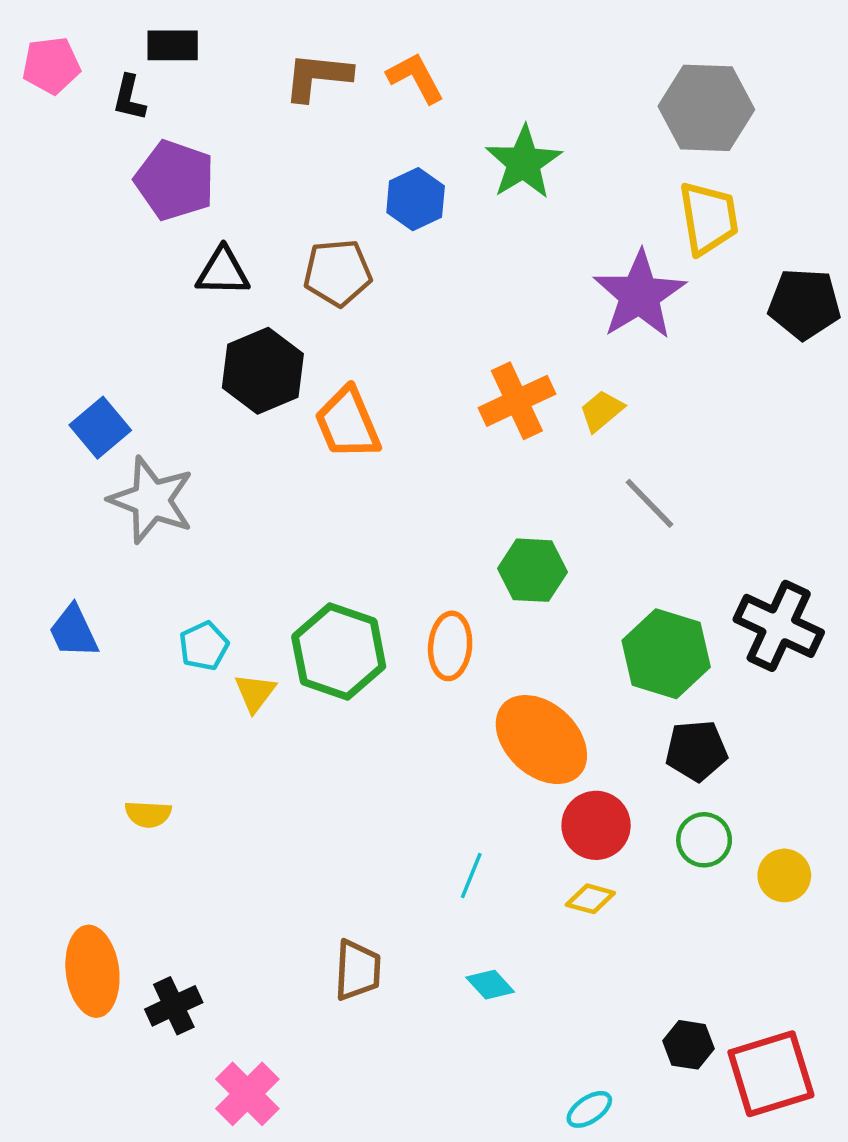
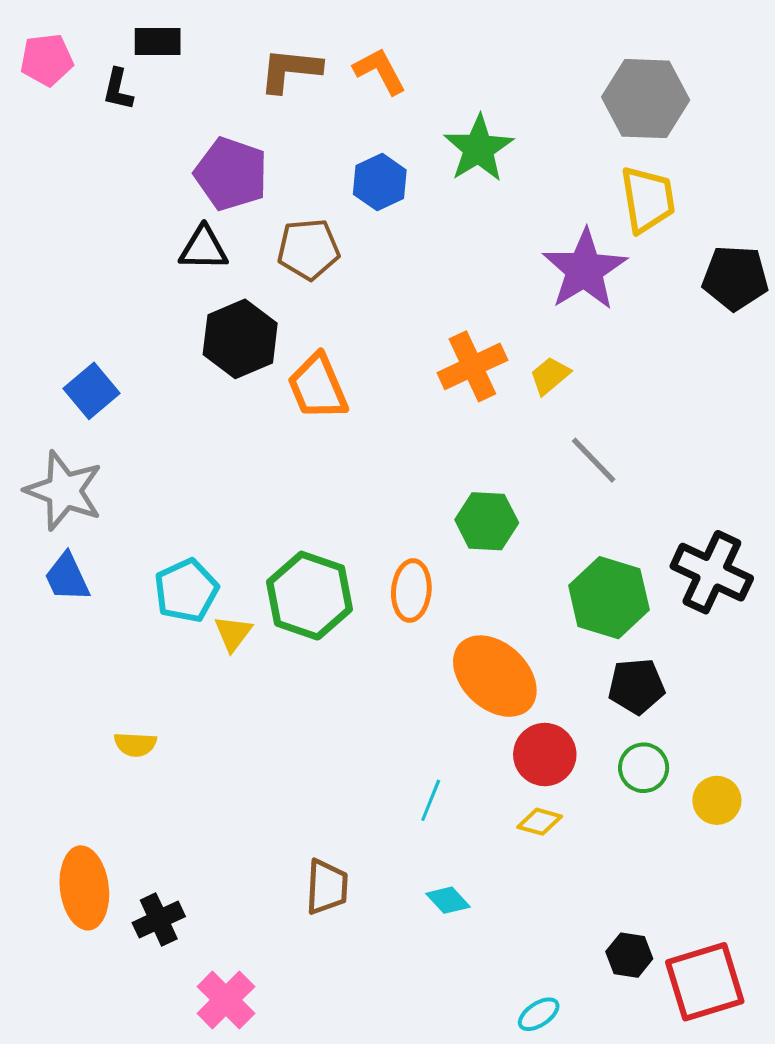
purple pentagon: (175, 180) -> (231, 174), moved
gray star: (151, 500) -> (64, 491), moved
cyan pentagon: (204, 646) -> (186, 591), size x1.4

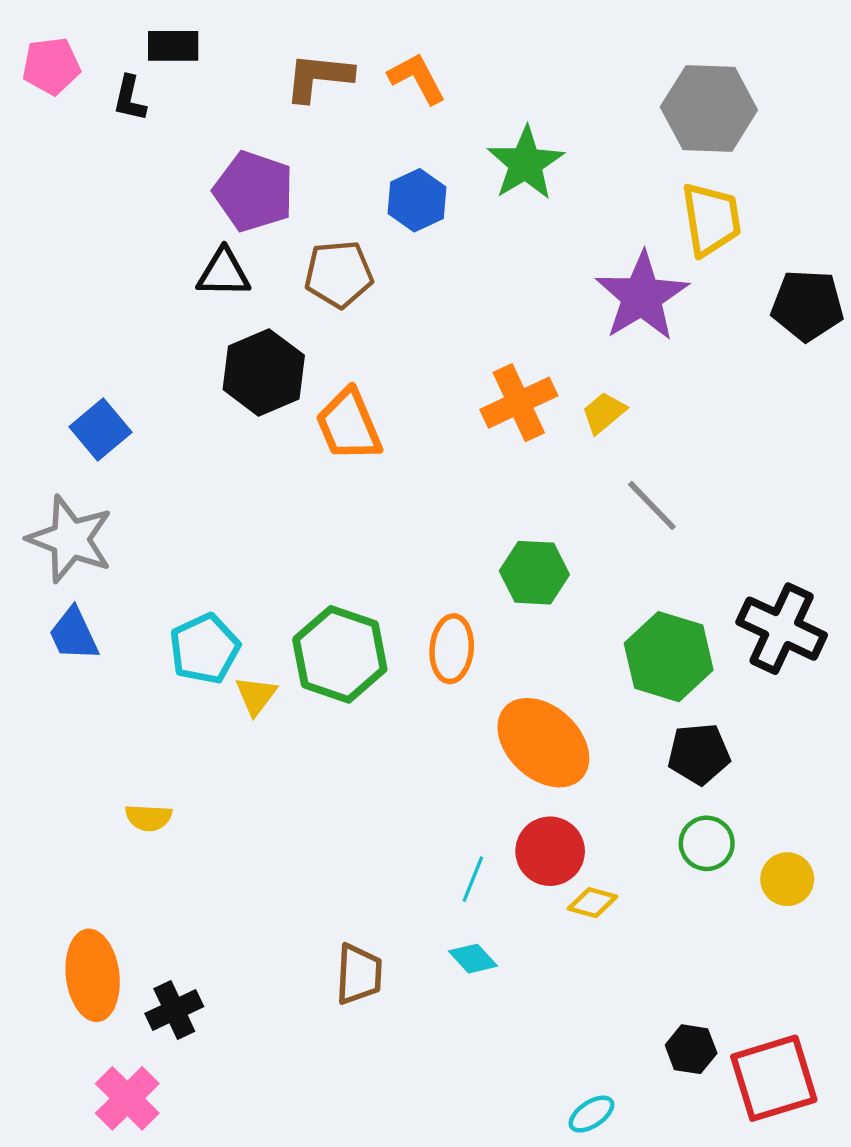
red circle: (545, 755) -> (550, 851), moved
cyan diamond: (448, 900) -> (473, 959), moved
pink cross: (226, 1000) -> (127, 1098), moved

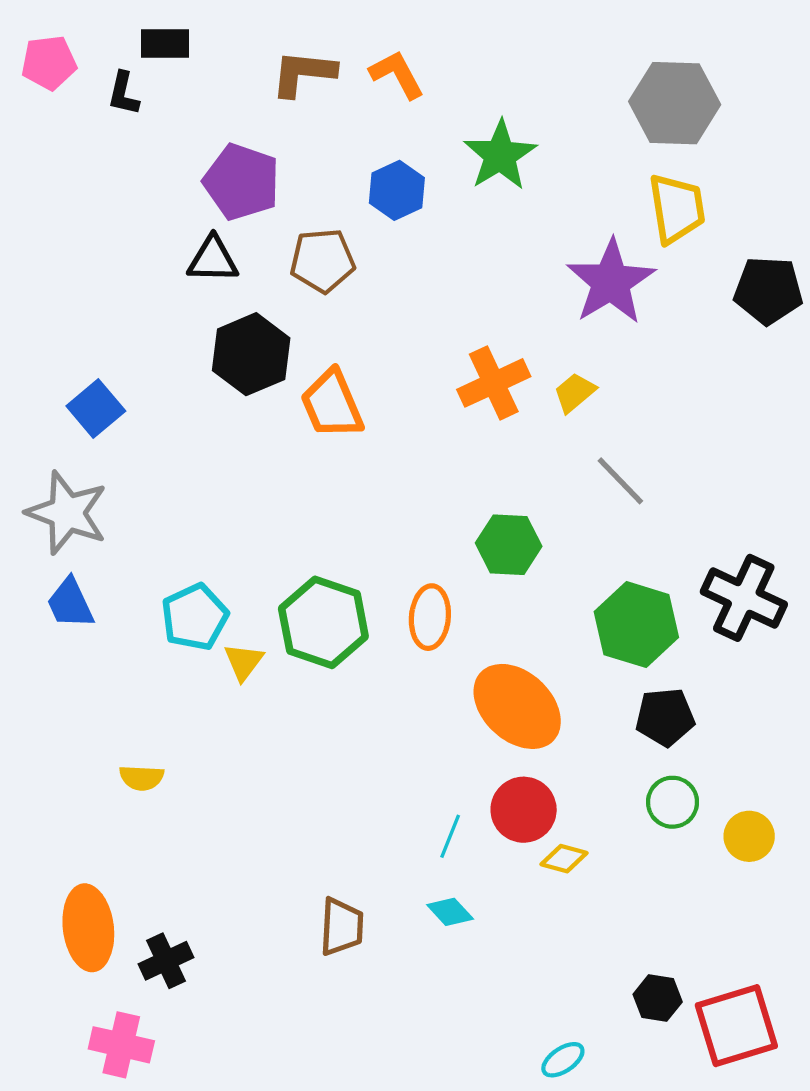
pink cross: (127, 1098) -> (121, 1045), turned -32

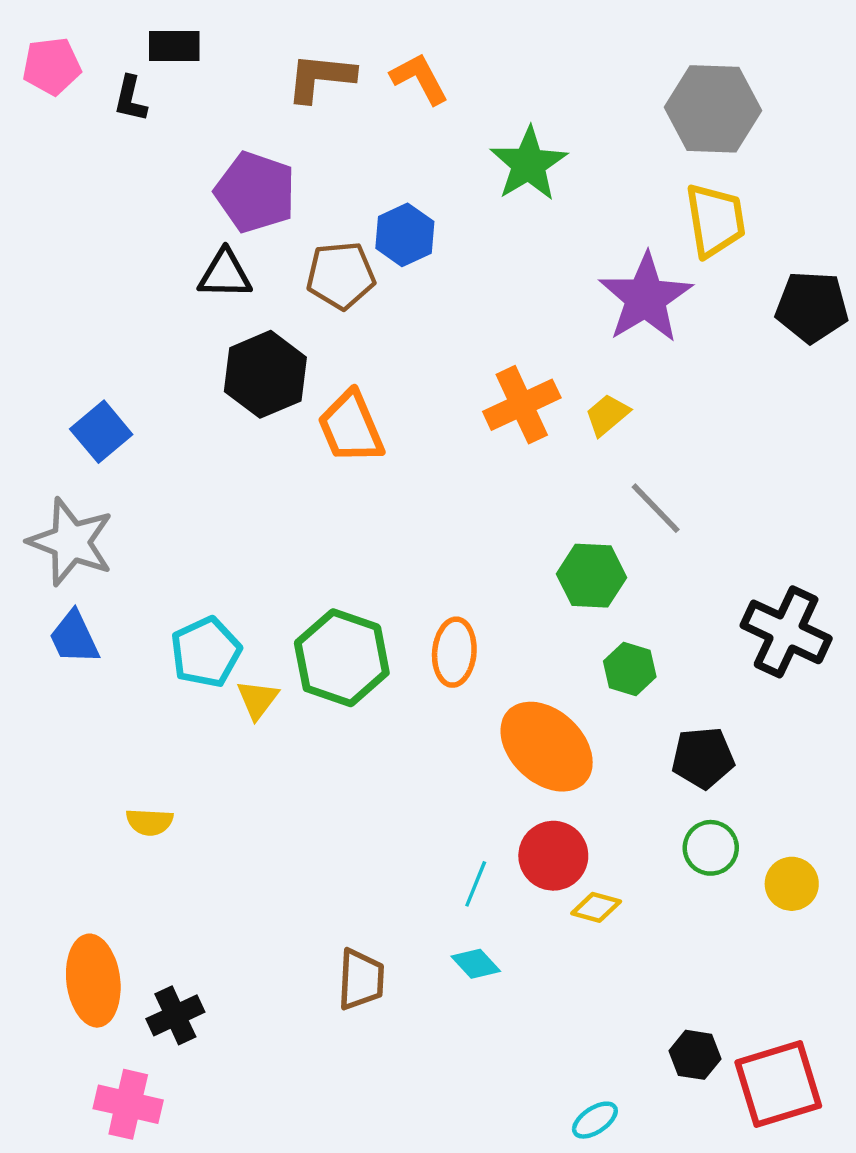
blue hexagon: (397, 190) -> (405, 235), moved
green hexagon: (509, 545) -> (592, 576), moved
green hexagon: (636, 625) -> (630, 669), moved, size x0.6

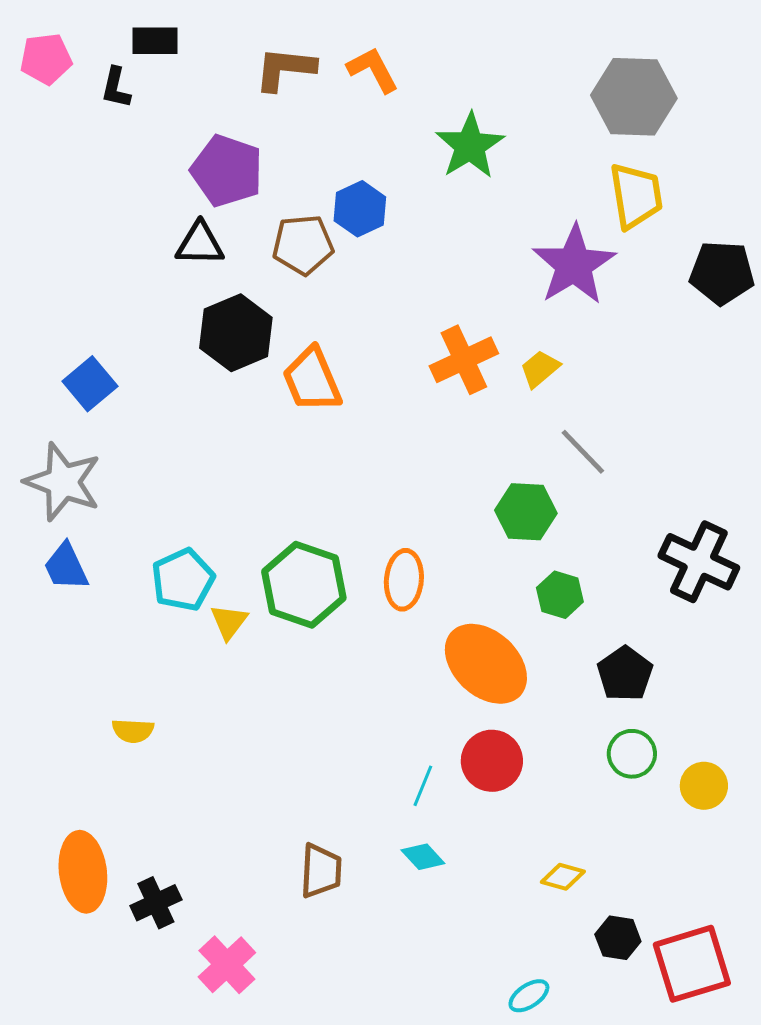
black pentagon: (703, 758) -> (625, 674), turned -30
yellow diamond: (596, 907) -> (563, 877), moved
pink cross: (128, 1104) -> (227, 965), moved, turned 34

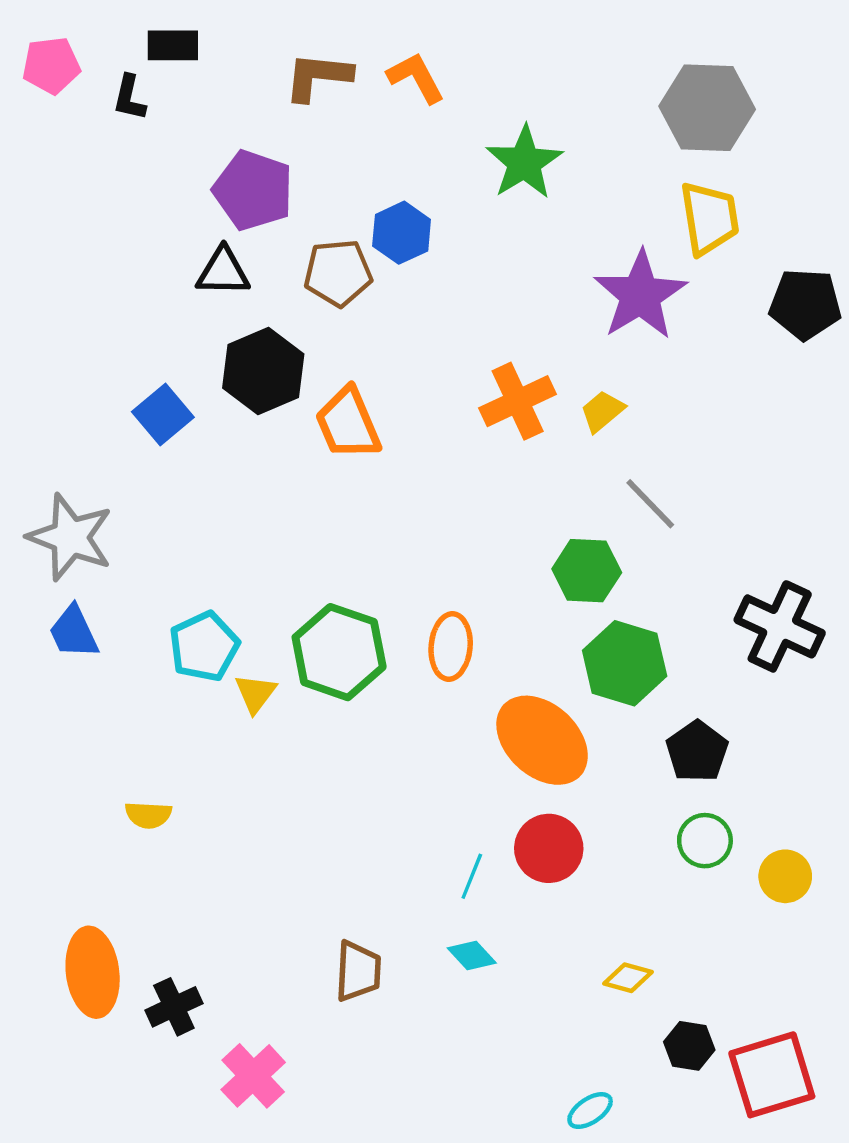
blue square: (90, 384) -> (163, 415), moved
green hexagon: (560, 595) -> (625, 663), size x1.6

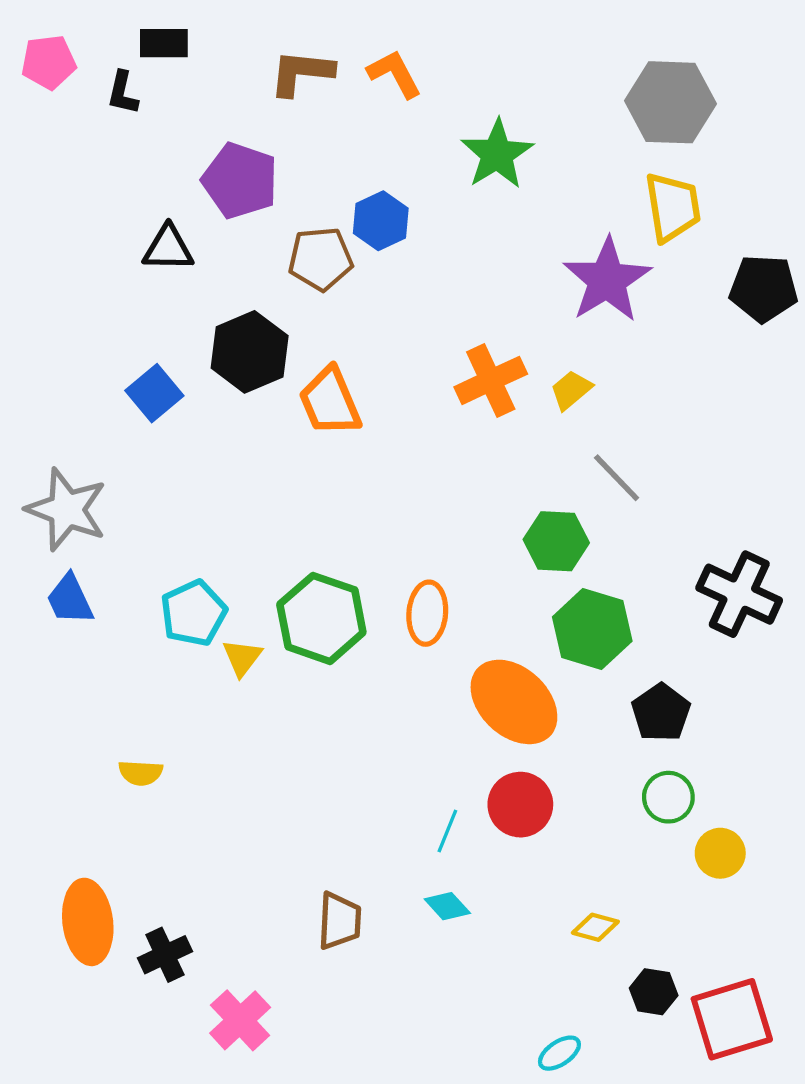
black triangle: (223, 272) -> (168, 248), moved
yellow circle: (785, 876) -> (720, 853), moved

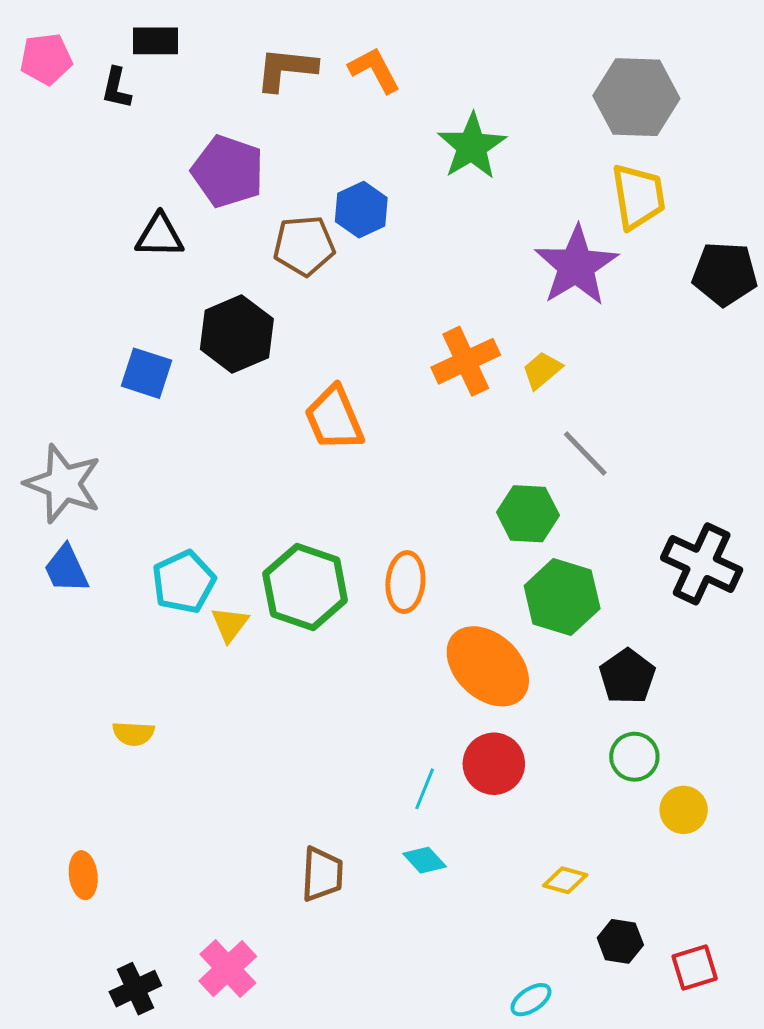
blue square: (154, 393) -> (146, 373), turned -32
orange trapezoid: (330, 402) -> (334, 418), moved
orange ellipse: (88, 922) -> (83, 875), size x0.6
black cross: (165, 955) -> (135, 989), moved
red square: (732, 1019) -> (695, 968), size x0.6

